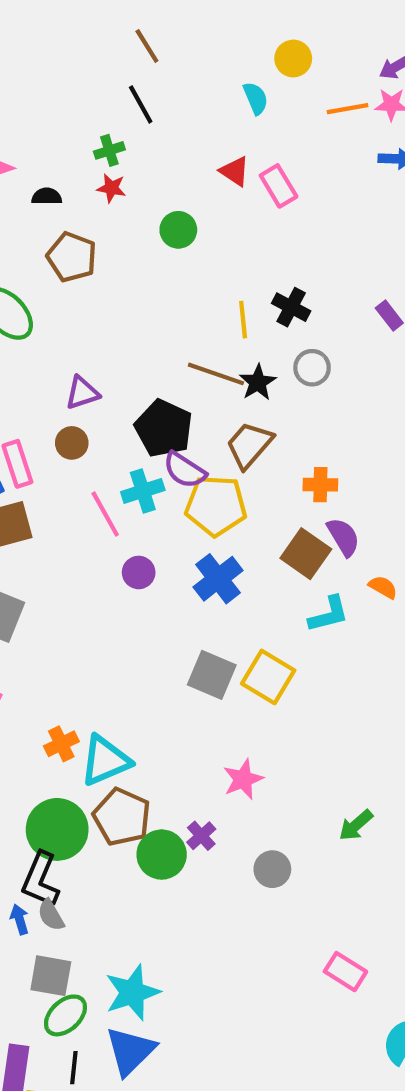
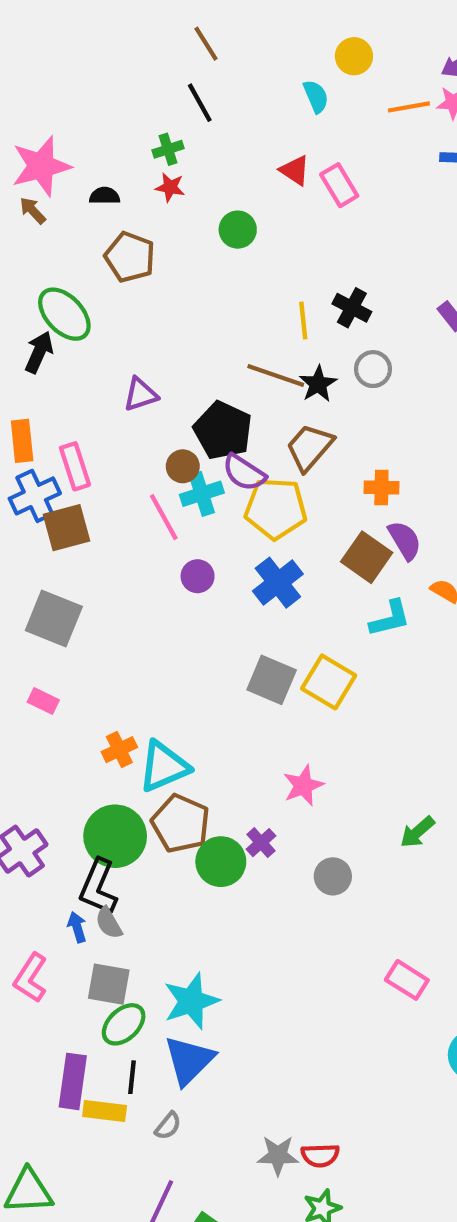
brown circle: (72, 443) -> (183, 466), moved

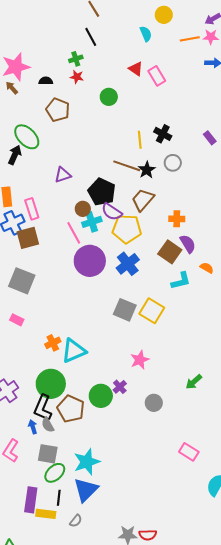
purple circle: (198, 576) -> (90, 261), size x2.0
brown pentagon: (181, 824) -> (71, 409), moved

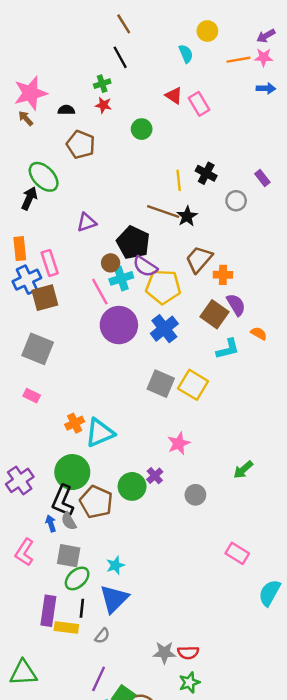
gray circle: (173, 163) -> (236, 201), moved
brown trapezoid: (143, 200) -> (199, 259), moved
cyan star: (87, 462) -> (115, 565), size x0.6

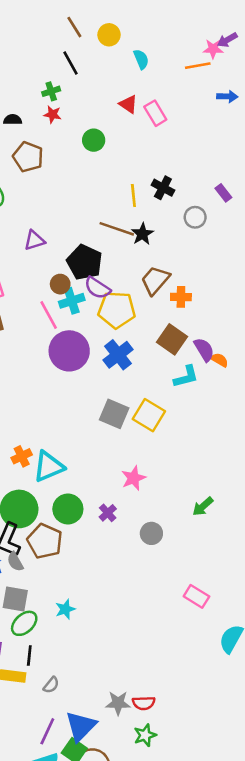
yellow circle: (207, 31) -> (109, 35), moved
pink star: (264, 57) -> (213, 49), moved
purple semicircle: (236, 305) -> (204, 350), moved
green circle: (132, 486) -> (68, 509), moved
blue triangle: (114, 599) -> (81, 726), moved

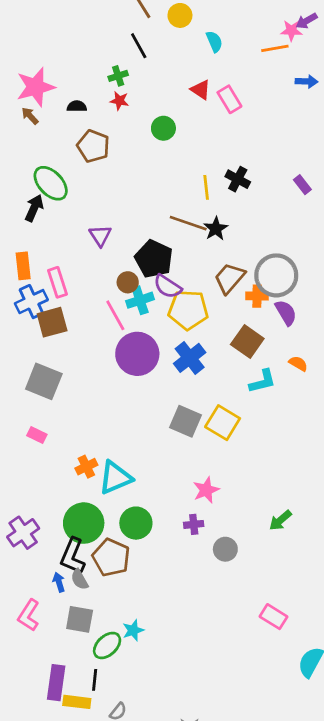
gray circle: (195, 217) -> (276, 275), moved, size x1.8
purple triangle: (34, 240) -> (100, 236), turned -45
purple semicircle: (204, 350) -> (286, 313), moved
purple cross: (108, 513) -> (194, 524), moved, turned 36
green ellipse: (24, 623) -> (107, 645), moved

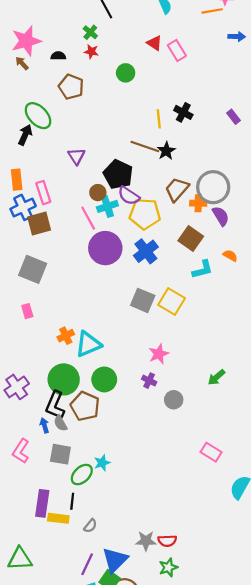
green cross: (118, 76) -> (90, 32), turned -32
pink rectangle: (37, 435) -> (27, 311), turned 48
purple cross: (194, 524) -> (149, 381), turned 32

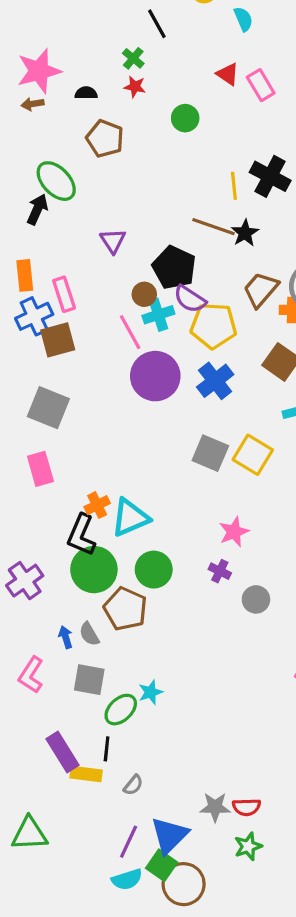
brown arrow: (22, 63) -> (33, 104), turned -56
black cross: (183, 112) -> (270, 176), size x1.4
pink rectangle: (27, 311) -> (40, 469), size x1.5
black L-shape: (55, 405) -> (81, 535), moved
purple rectangle: (42, 503) -> (62, 752), turned -40

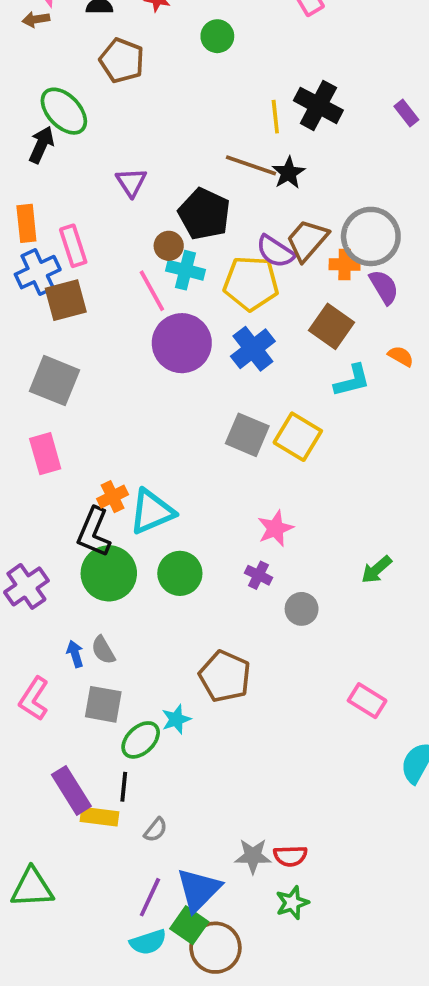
purple semicircle: (190, 299) -> (275, 251), moved
cyan cross: (158, 315) -> (186, 270), turned 32
brown pentagon: (125, 609) -> (225, 676), moved

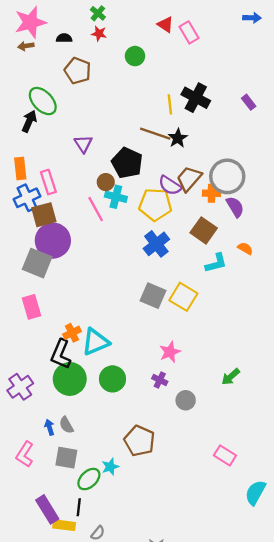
purple circle: (182, 343) -> (53, 241), moved

